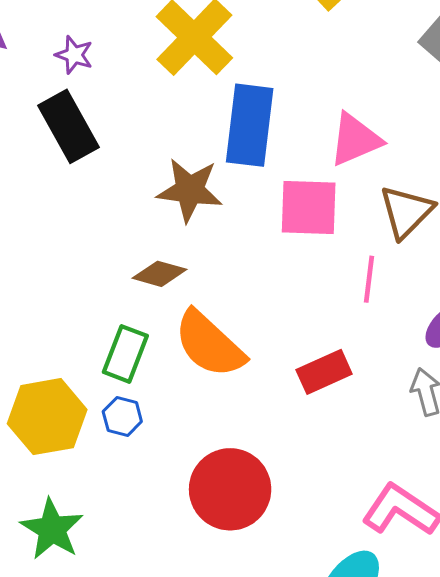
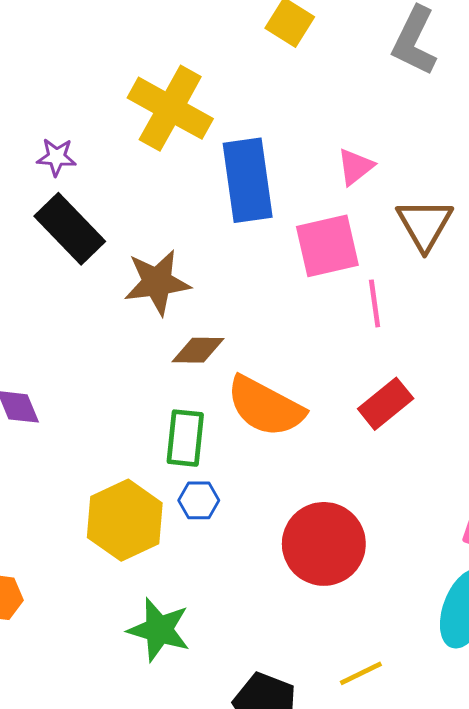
pink triangle: (355, 140) -> (355, 167), size x0.7
brown star: (190, 190) -> (157, 282), moved
pink line: (369, 279) -> (375, 303), moved

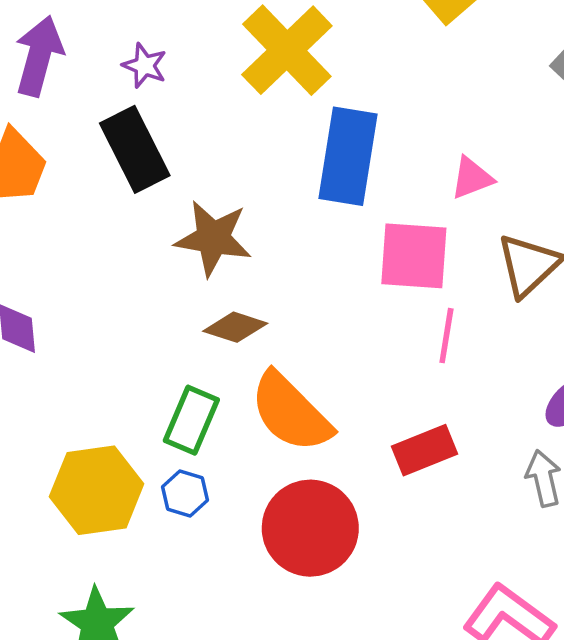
red circle: (324, 544) -> (310, 528), moved

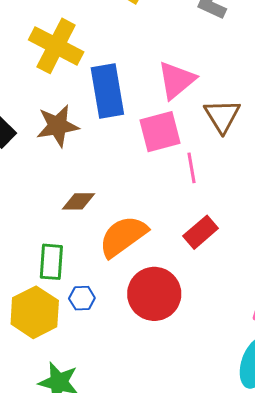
pink triangle: (472, 178) -> (177, 80), size x1.6
brown star: (213, 238) -> (58, 126), moved
orange semicircle: (291, 412) -> (123, 236), turned 118
green rectangle: (191, 420) -> (51, 262), moved

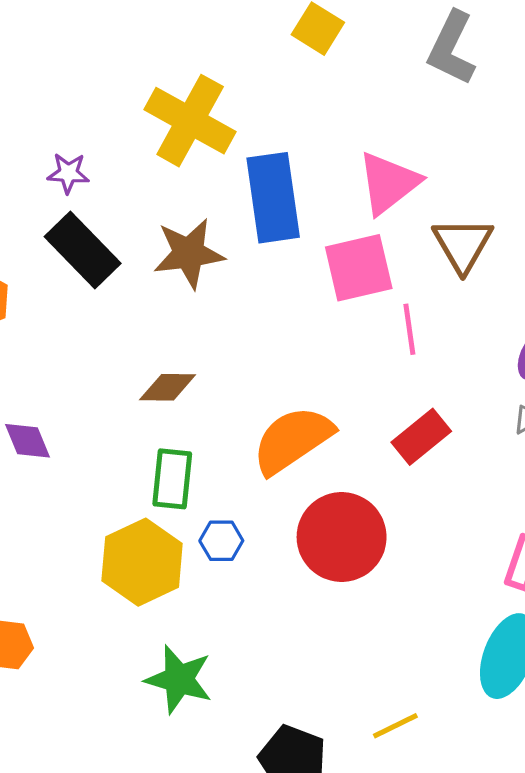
brown diamond: (79, 201) -> (168, 387), moved

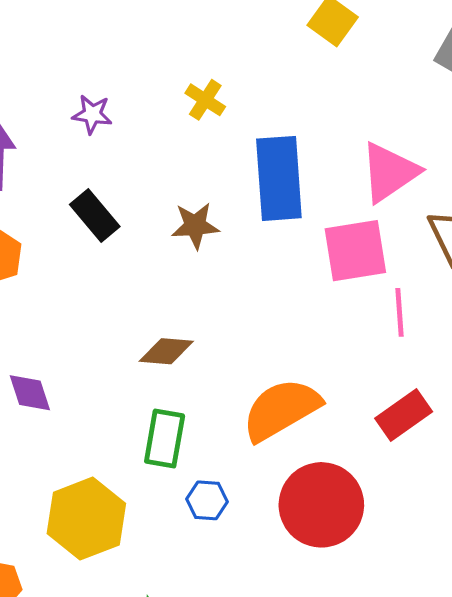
yellow cross: (190, 121) -> (205, 100), size x0.5
purple star: (68, 173) -> (92, 114), moved
black rectangle: (83, 250) -> (95, 215), size x0.7
brown star: (189, 253) -> (195, 226), size x0.7
yellow hexagon: (142, 562) -> (86, 519), moved

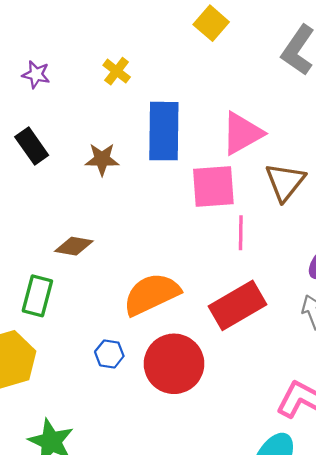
red rectangle: (404, 415) -> (237, 305), size x1.4
green rectangle: (165, 439) -> (37, 296), moved
blue hexagon: (207, 500) -> (109, 354), moved

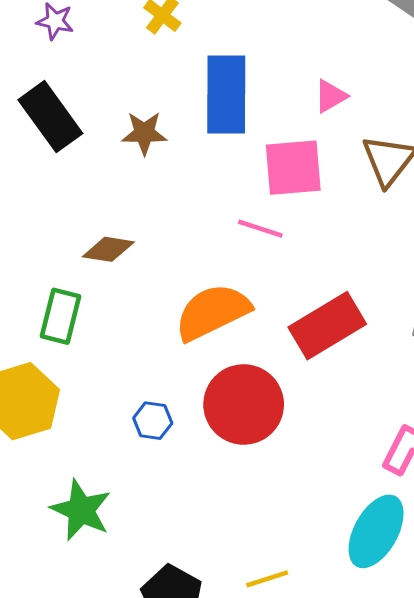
pink triangle: (242, 133) -> (331, 96), size x0.6
black rectangle: (32, 146) -> (50, 117), size x1.4
pink line: (241, 233) -> (260, 229), moved, turned -72
blue hexagon: (109, 354) -> (153, 421), moved

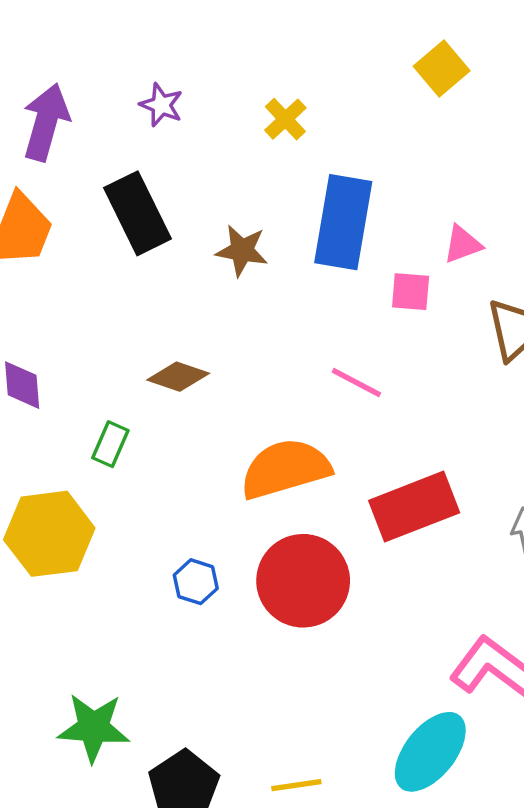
pink square: (293, 168) -> (411, 292), moved, size x0.6
green rectangle: (60, 316) -> (110, 444), size x0.7
green star: (81, 510) -> (93, 728), moved, turned -30

